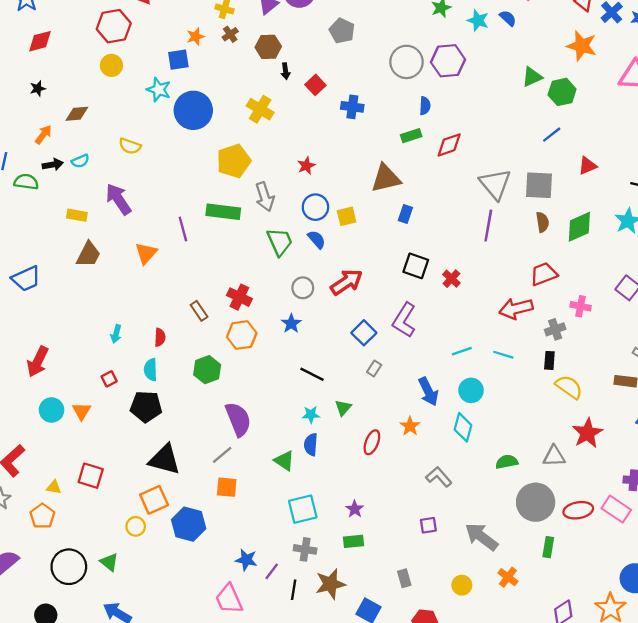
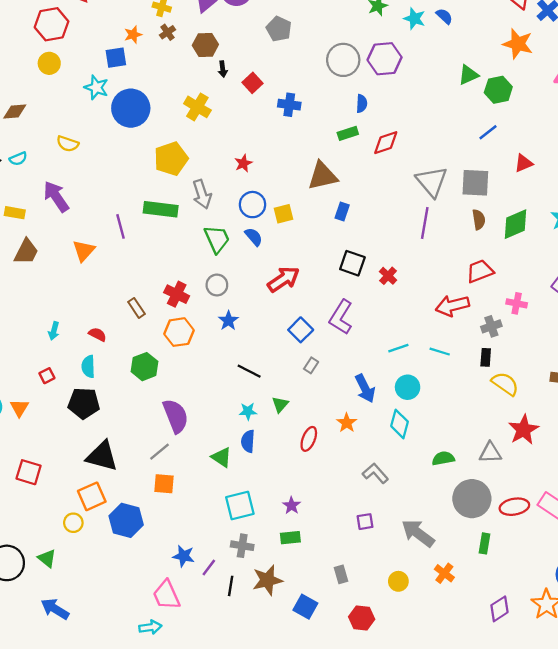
gray circle: (303, 288) -> (217, 285), moved
red semicircle: (160, 337) -> (97, 334), turned -66

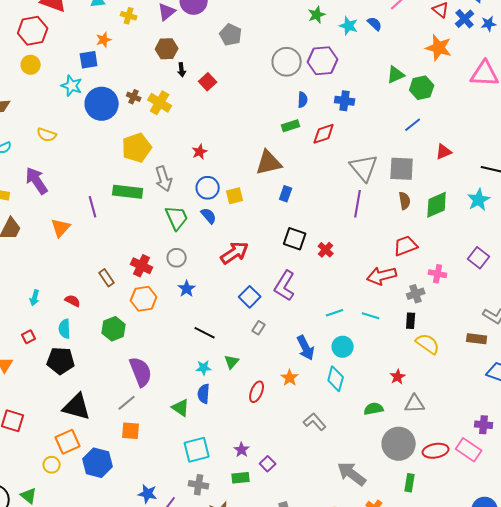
brown cross: (168, 32) -> (134, 97), moved, turned -32
blue cross: (289, 105) -> (345, 101), moved
red star: (524, 430) -> (398, 377), moved, size x0.6
purple square: (365, 522) -> (268, 464), moved, turned -35

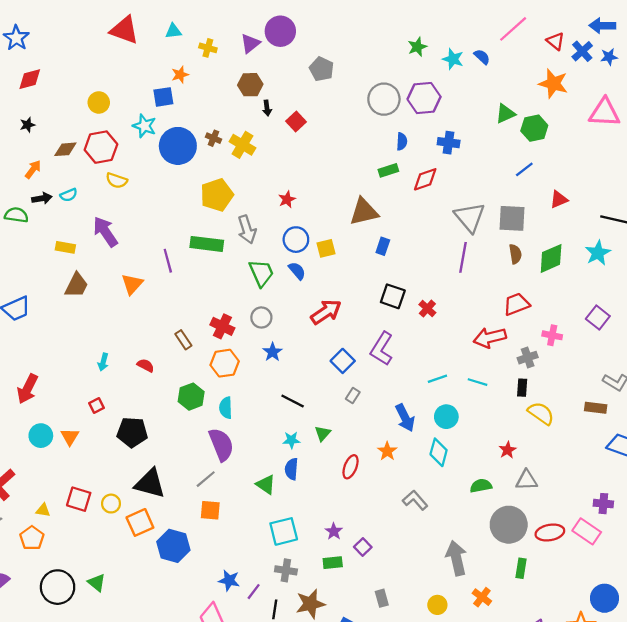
red hexagon: (33, 31) -> (101, 147), moved
cyan semicircle: (65, 329) -> (226, 408), moved
yellow circle: (52, 465) -> (111, 504), moved
gray arrow: (352, 474) -> (456, 558), turned 40

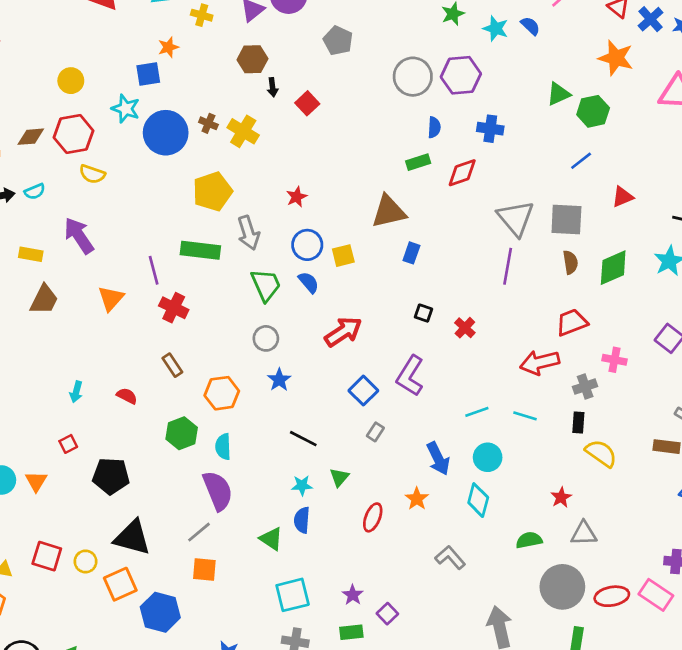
black square: (393, 296) -> (423, 313), size x0.6
red cross: (222, 326) -> (174, 308), moved

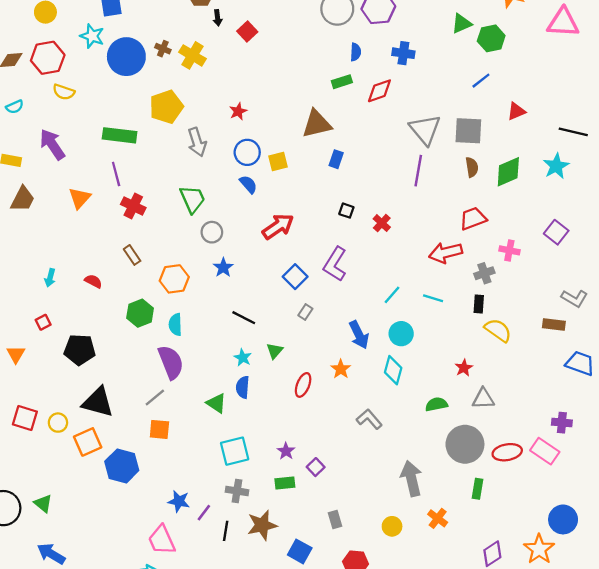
green rectangle: (200, 250) -> (120, 135), moved
green trapezoid: (266, 285) -> (192, 199), moved
cyan line: (477, 412) -> (392, 295), turned -30
cyan star: (302, 485) -> (243, 358), turned 30

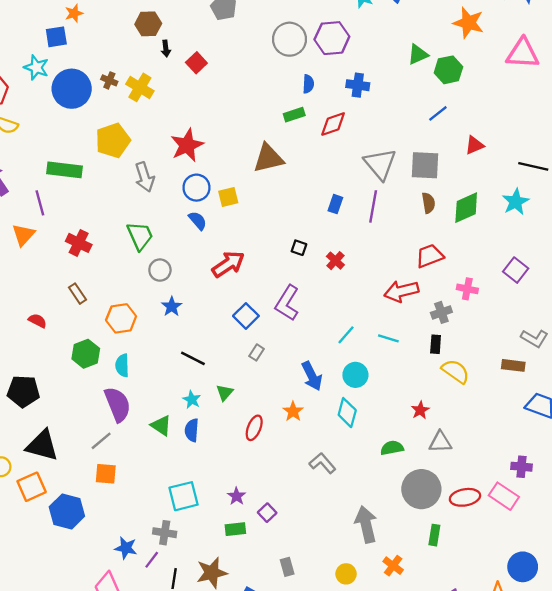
red star: (238, 111) -> (187, 145), size x1.8
blue rectangle: (336, 159) -> (335, 204), moved
purple line: (116, 174) -> (40, 203), moved
green triangle: (216, 403) -> (161, 425), moved
gray cross: (237, 491) -> (165, 533), moved

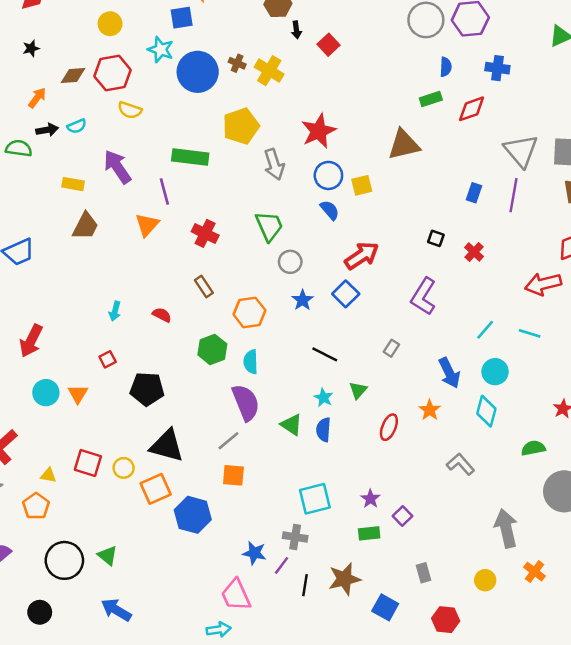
blue square: (246, 316) -> (346, 294), moved

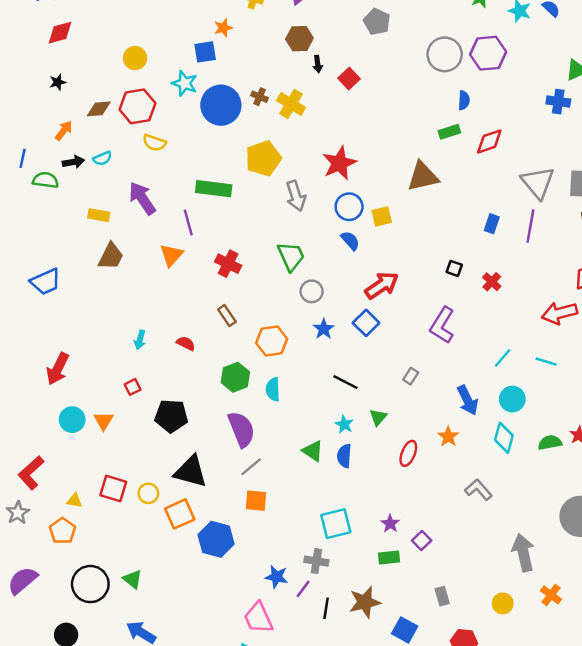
blue cross: (497, 68) -> (558, 102), moved
purple semicircle: (246, 403) -> (241, 429), moved
green semicircle: (533, 448) -> (550, 443), moved

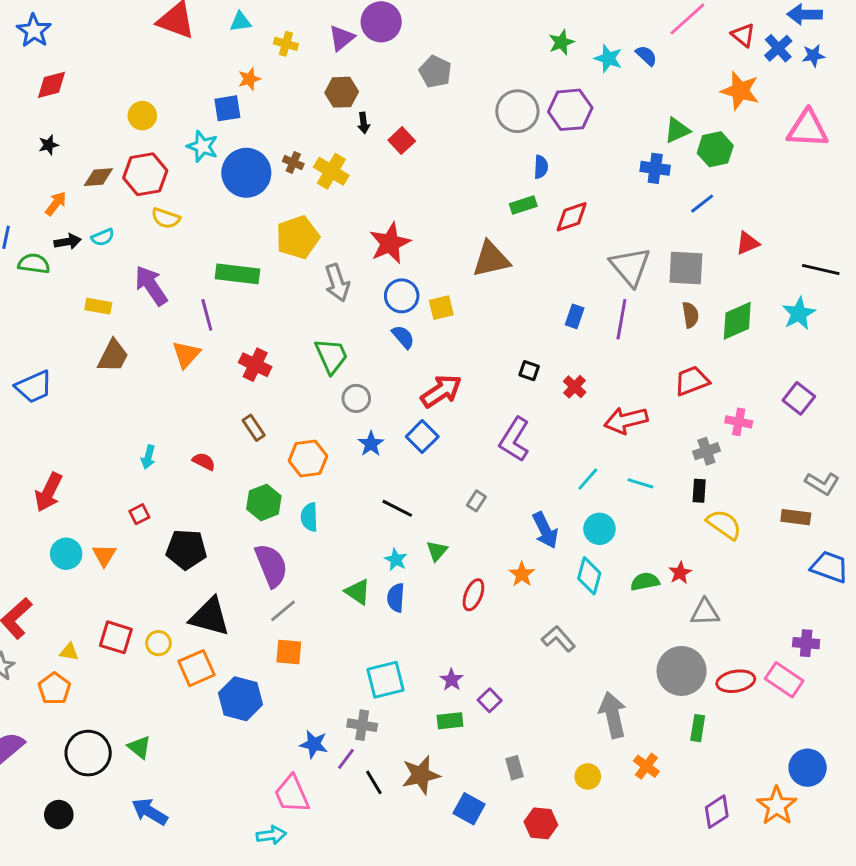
red arrow: (559, 313) -> (626, 420), moved
black line: (326, 608) -> (374, 782), turned -40

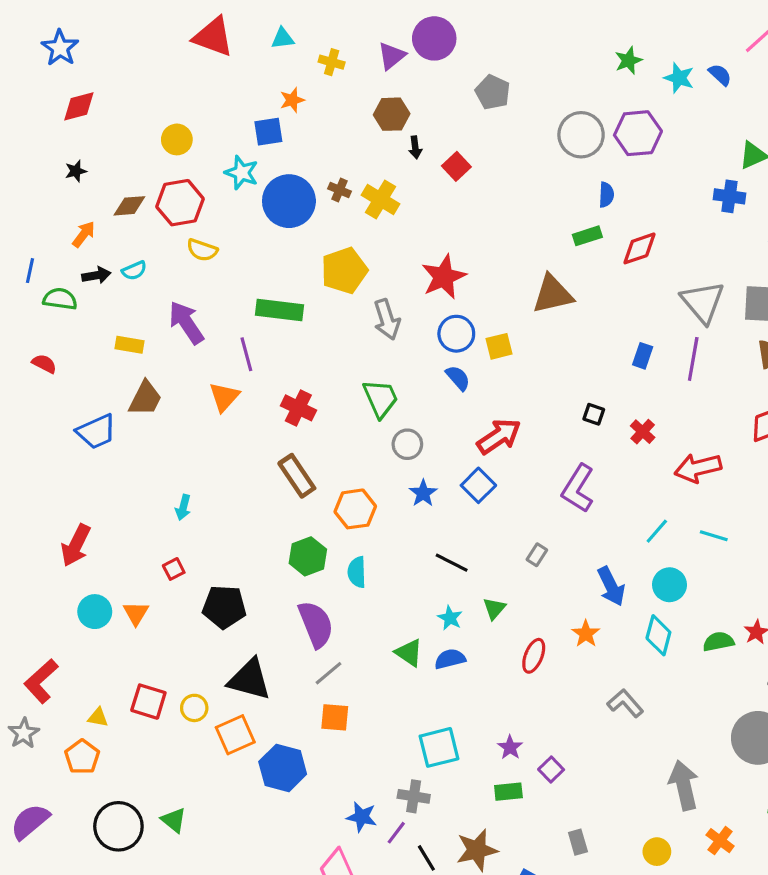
blue trapezoid: (34, 387) -> (96, 432), moved
brown rectangle: (254, 428) -> (297, 476), size x1.5
red semicircle: (204, 461) -> (44, 364), moved
blue semicircle: (396, 598) -> (450, 659), turned 72

